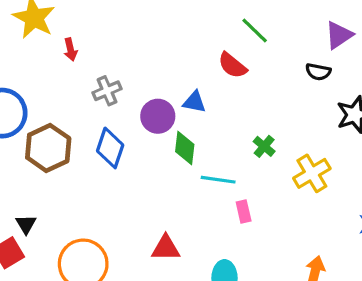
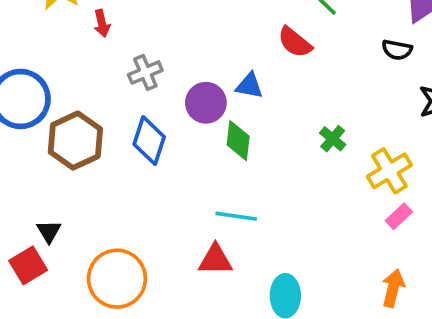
cyan line: (218, 180) -> (236, 216), moved
pink rectangle: (244, 211) -> (399, 216), moved, turned 60

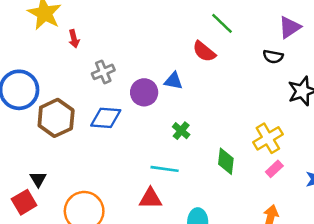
green cross: (333, 139) -> (181, 131), moved
blue diamond: (149, 141) -> (106, 118), turned 76
green diamond: (238, 141) -> (226, 161), moved

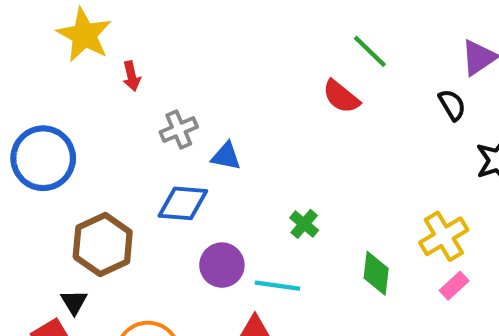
black semicircle: (273, 57) -> (452, 105), turned -132
blue triangle: (173, 81) -> (226, 156), moved
purple circle: (144, 92) -> (222, 265), moved
brown hexagon: (56, 118) -> (103, 245), moved

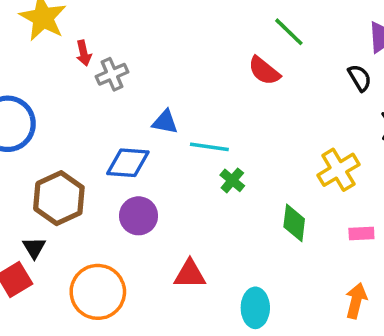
gray cross: (179, 129) -> (112, 74), moved
yellow cross: (444, 236) -> (338, 170), moved
purple circle: (222, 265) -> (139, 216), moved
cyan line: (277, 286) -> (209, 147), moved
pink rectangle: (454, 286) -> (361, 233), turned 40

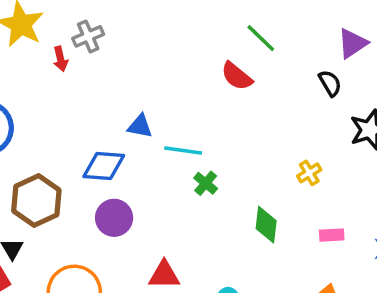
gray cross: (112, 74) -> (88, 36), moved
yellow cross: (338, 170) -> (309, 173), size x0.6

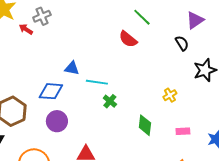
red arrow: (61, 59) -> (26, 29), turned 136

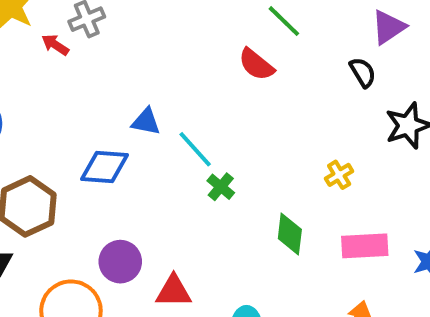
cyan line: (97, 82) -> (195, 149), turned 40
purple circle: (57, 121) -> (120, 262), moved
pink rectangle: (183, 131) -> (365, 246), size x1.6

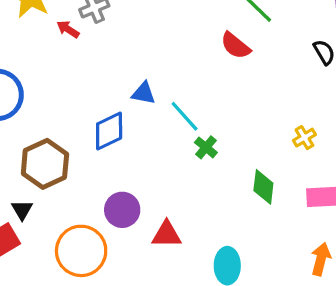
blue diamond: (105, 167) -> (109, 131), turned -30

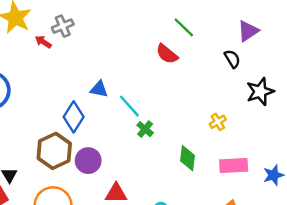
blue diamond: (109, 131) -> (74, 117), turned -32
brown hexagon: (45, 164) -> (54, 151), moved
purple circle: (122, 210) -> (88, 161), moved

